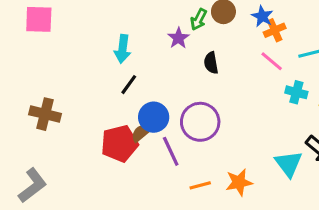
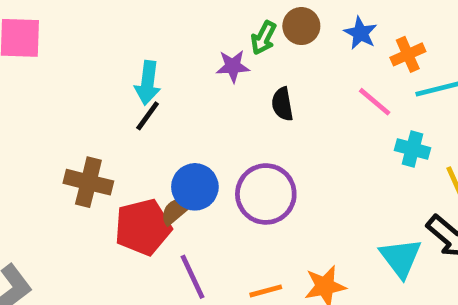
orange cross: (275, 30) -> (408, 54), moved
purple star: (178, 38) -> (233, 66), turned 30
black line: (129, 85) -> (148, 116), moved
brown cross: (45, 114) -> (88, 182), moved
purple line: (171, 151) -> (193, 277), moved

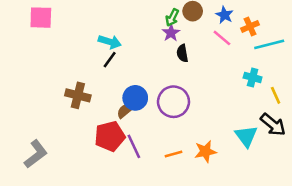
purple star: (233, 66) -> (171, 33), moved, turned -30
cyan arrow: (148, 83) -> (110, 42), turned -80
pink line: (375, 102) -> (222, 38), moved
red pentagon: (143, 227) -> (110, 136), moved

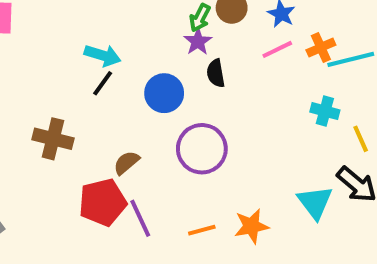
orange cross: (250, 26) -> (321, 48), moved
pink line: (222, 38) -> (277, 49), turned -66
blue circle: (135, 98) -> (164, 93), moved

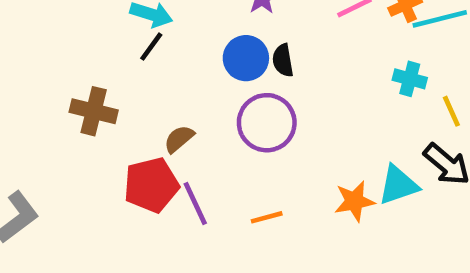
black semicircle: (216, 73) -> (283, 60), moved
blue circle: (164, 93) -> (246, 58), moved
cyan triangle: (315, 202) -> (398, 185), turned 48
orange star: (251, 226) -> (354, 201), moved

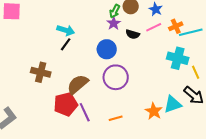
black semicircle: (283, 60) -> (133, 34), moved, turned -64
cyan cross: (410, 79) -> (178, 58), size x1.5
brown semicircle: (179, 139) -> (78, 84), size x1.6
orange star: (354, 201) -> (154, 111), turned -30

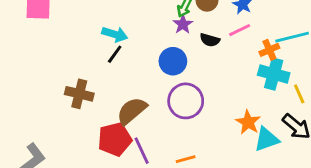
orange cross: (176, 26) -> (269, 50), moved
orange star: (154, 111) -> (248, 122), moved

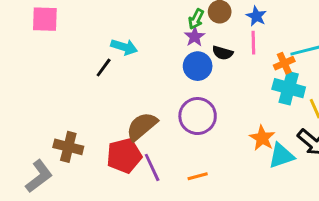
pink line: (240, 30) -> (253, 43), turned -65
black line: (115, 54) -> (104, 68), moved
blue circle: (173, 61) -> (198, 66), moved
brown cross: (79, 94) -> (68, 147), moved

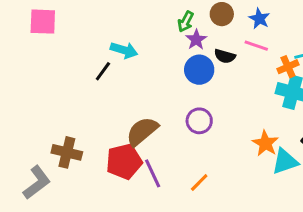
green arrow: (196, 19) -> (186, 22), moved
pink line: (253, 43) -> (256, 46), turned -70
purple circle: (198, 116) -> (199, 121), size x0.7
orange line: (198, 176) -> (199, 182), turned -30

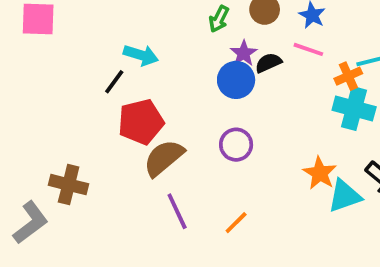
purple star: (196, 40) -> (244, 53), moved
black semicircle: (225, 56) -> (268, 63), turned 140
red pentagon: (124, 161) -> (141, 122), moved

